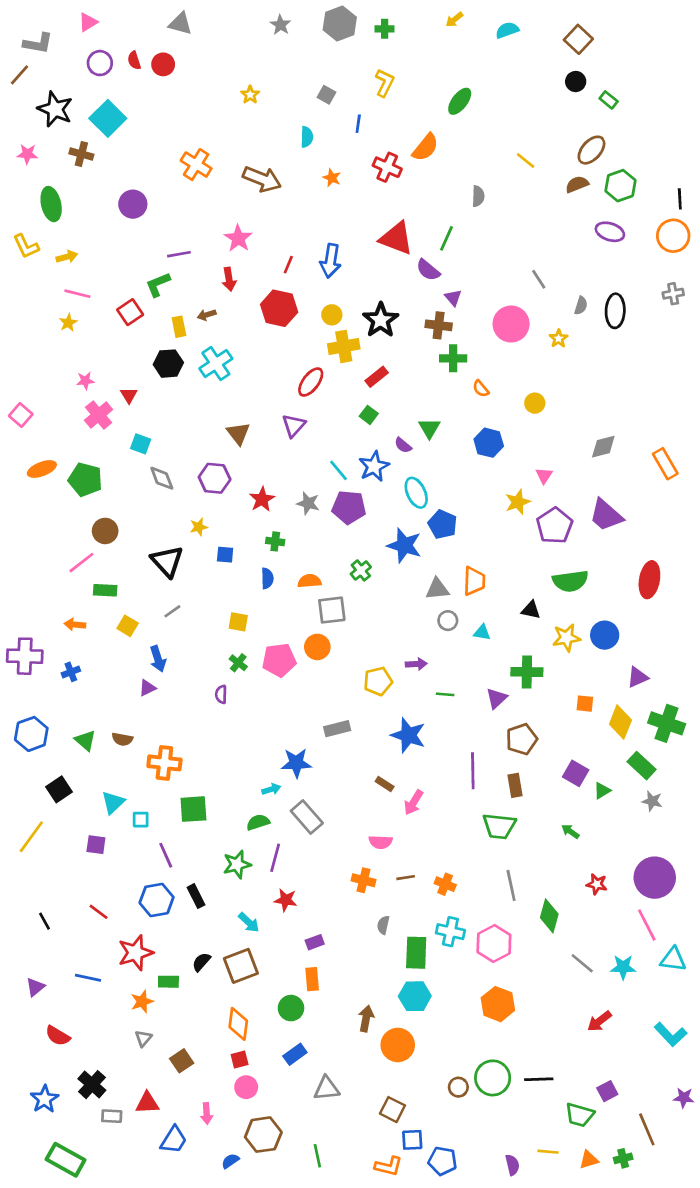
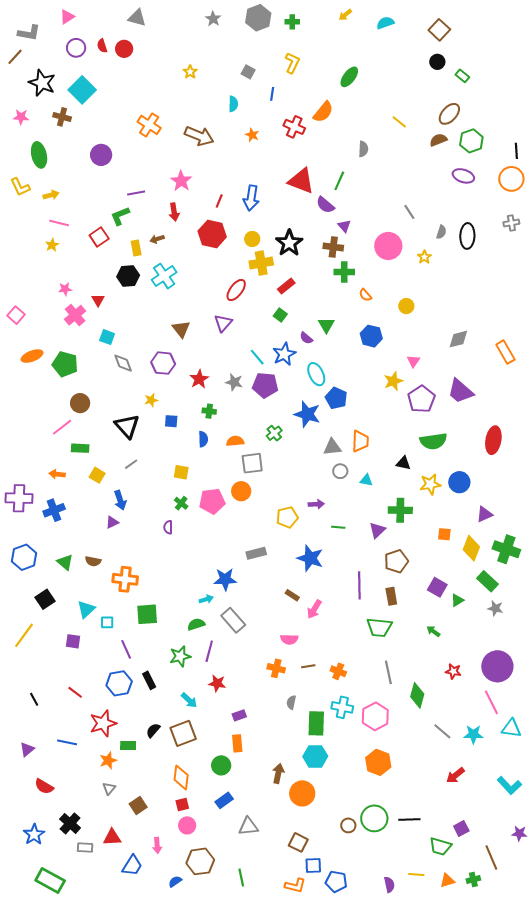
blue cross: (71, 672) -> (54, 510), size x1.5

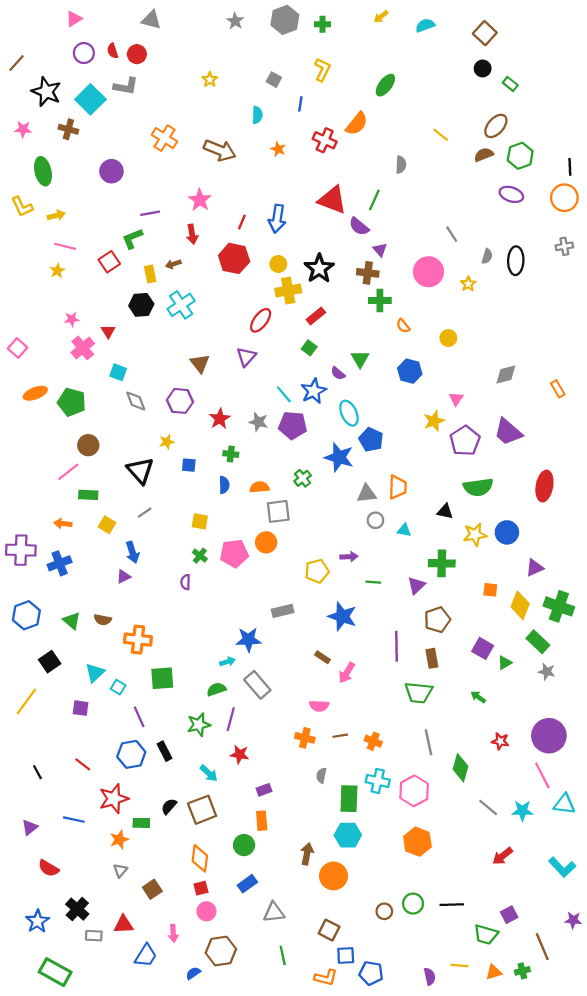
gray L-shape: (29, 33) -> (126, 86), moved
orange rectangle: (505, 352) -> (558, 389), size x0.7
cyan square: (107, 622) -> (118, 687), turned 32
green circle: (374, 818) -> (413, 904), size x0.7
green line: (241, 878) -> (283, 955), moved

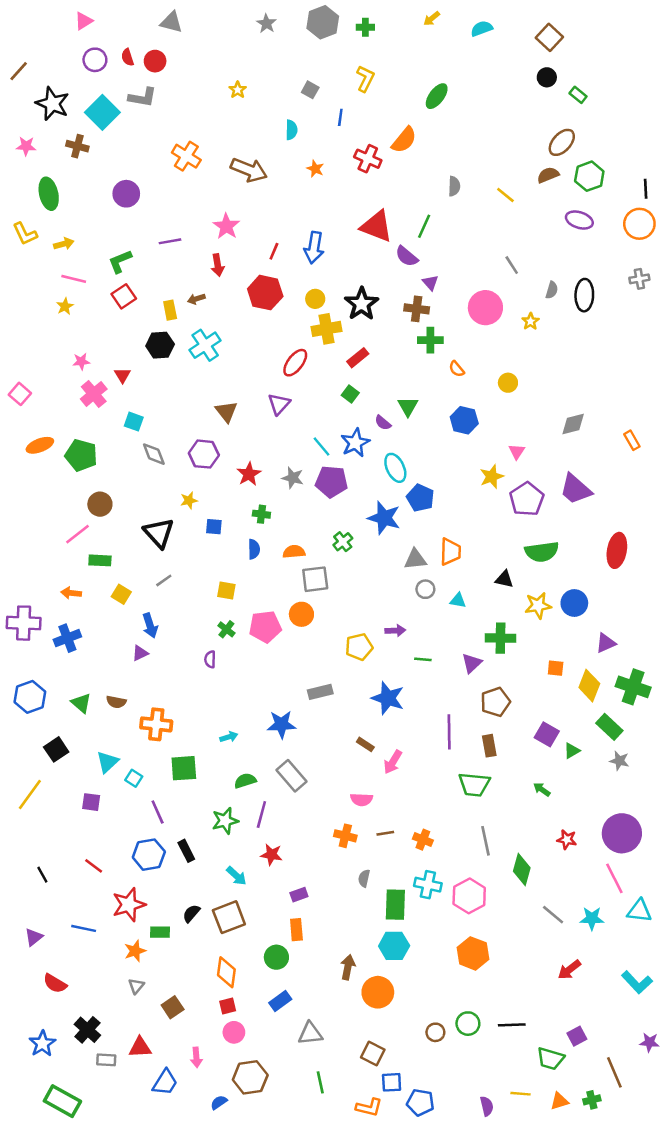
yellow line: (441, 135) -> (505, 195), moved
green L-shape: (132, 239) -> (120, 261), moved
cyan arrow: (227, 662) -> (229, 737), moved

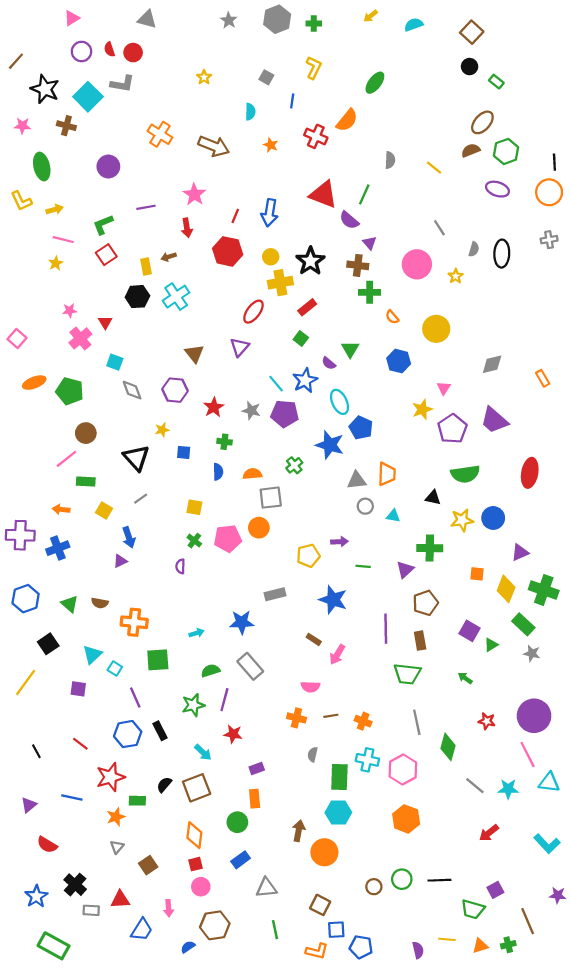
yellow circle: (508, 383) -> (436, 329), size x1.6

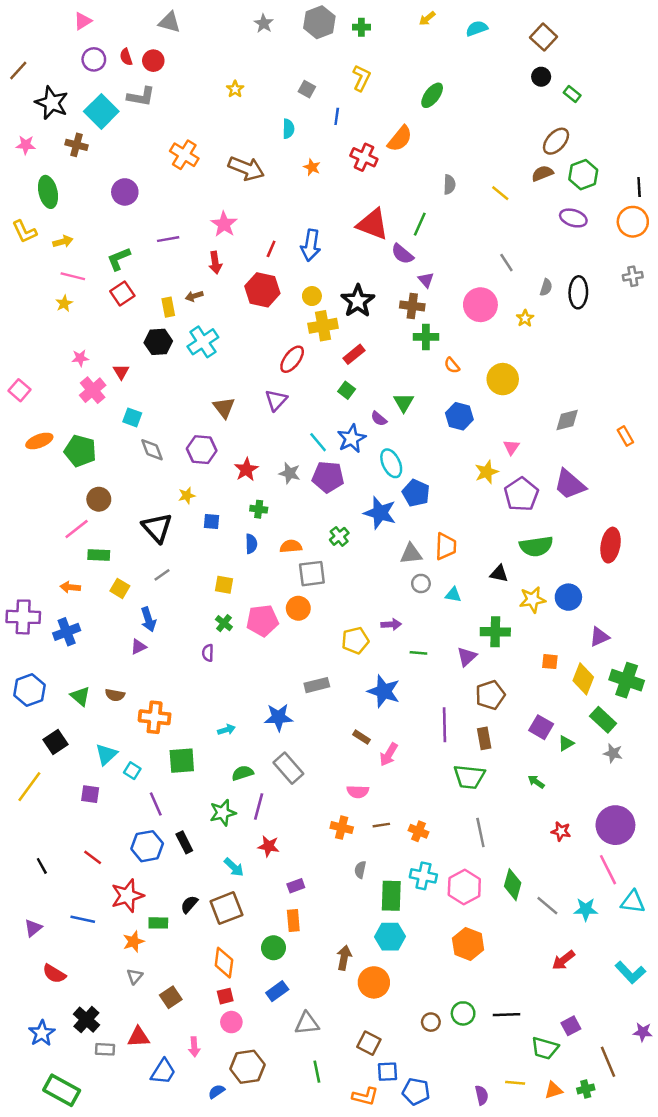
green diamond: (448, 747) -> (513, 885), moved

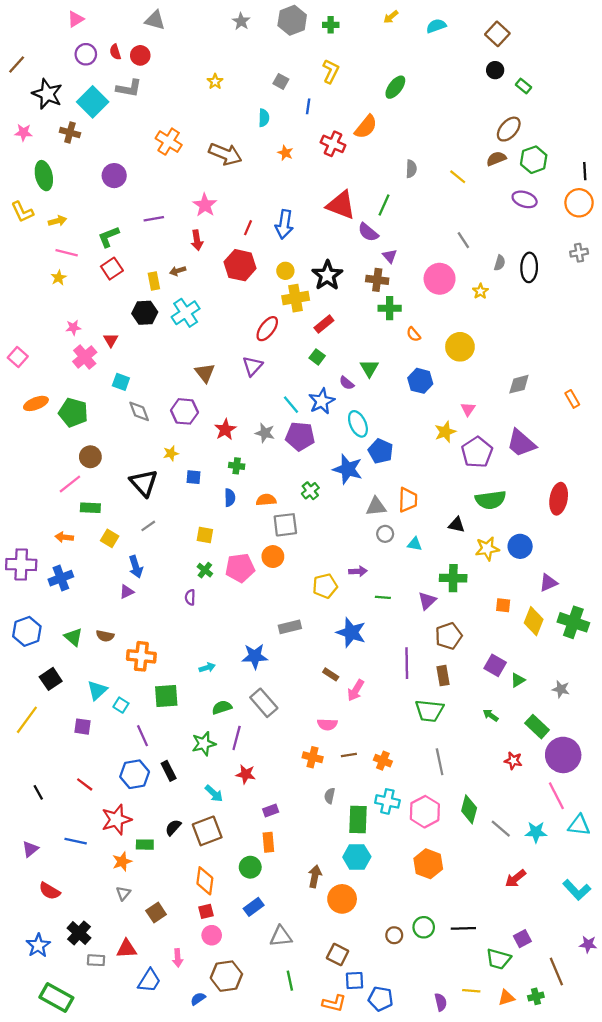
green rectangle: (603, 720) -> (537, 727), moved

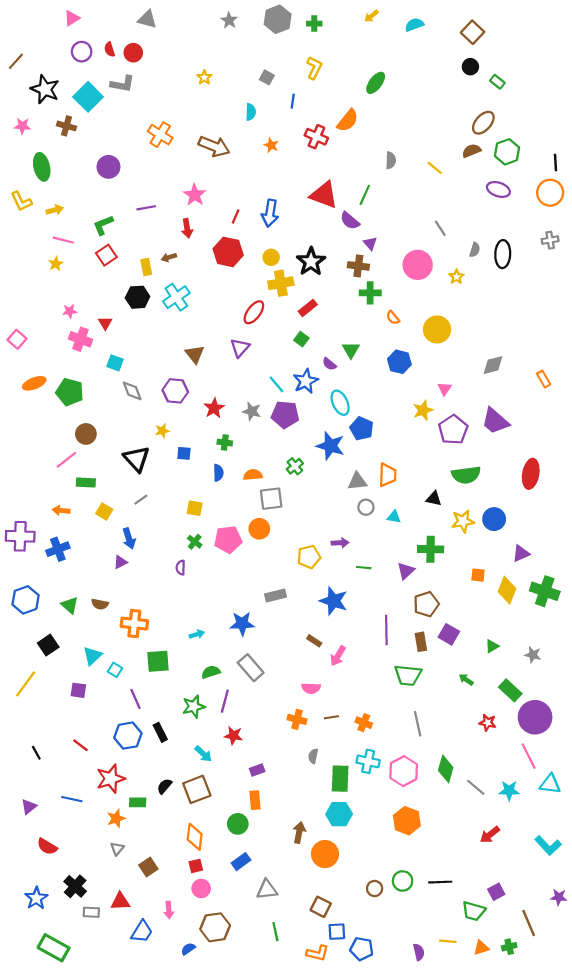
pink cross: (85, 357) -> (81, 339), turned -30
purple square: (495, 665) -> (449, 634), moved

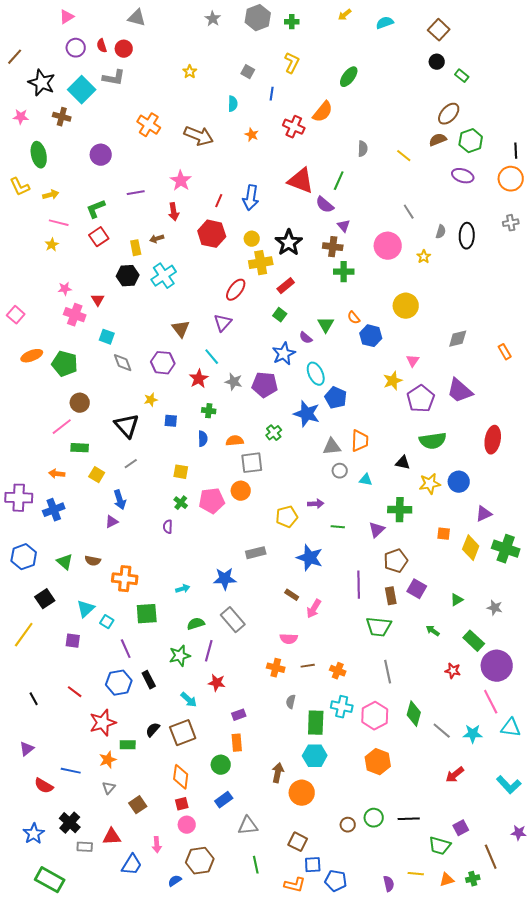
orange semicircle: (393, 318) -> (354, 318), moved
cyan line: (277, 384) -> (212, 357), moved
blue line: (72, 799) -> (71, 771), moved

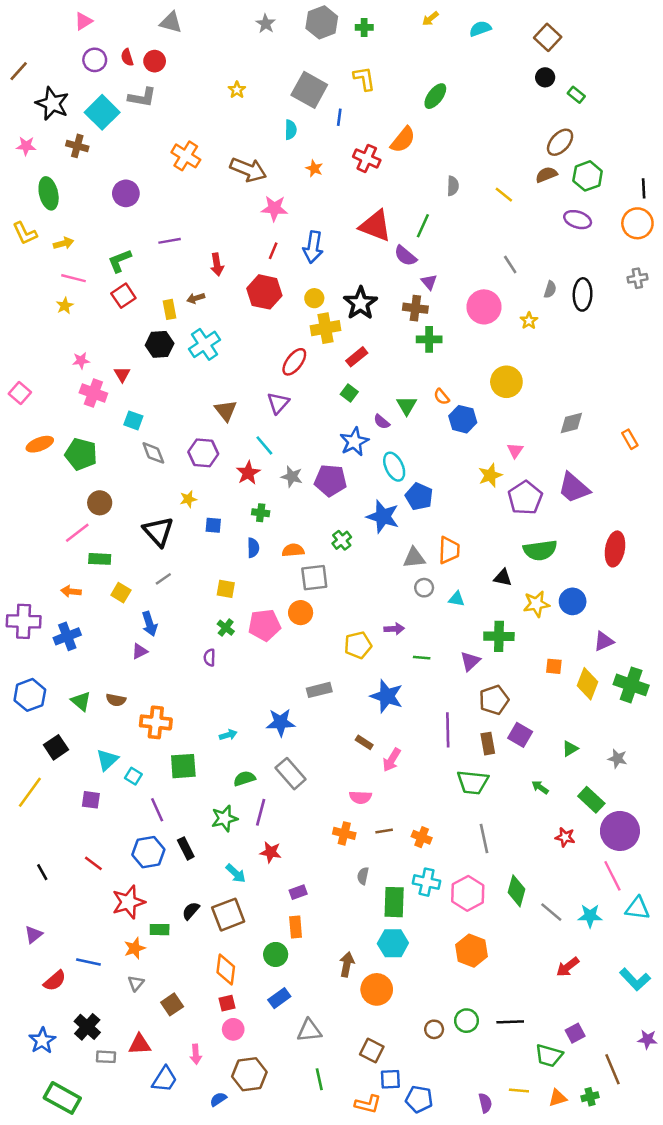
yellow L-shape: (292, 63) -> (364, 79), turned -35
gray square: (248, 72) -> (309, 90), size x2.0
pink star: (181, 181) -> (274, 208), moved, turned -30
red semicircle: (44, 786) -> (55, 981), turned -72

